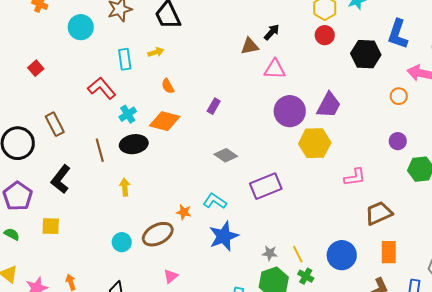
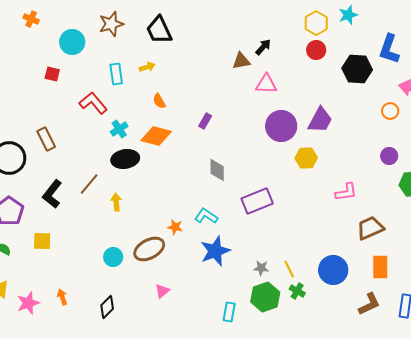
red square: (36, 68) -> (52, 74), moved, turned -35
yellow hexagon: (315, 143) -> (306, 158), size x0.7
brown line: (100, 150) -> (89, 184), moved, turned 55
gray diamond: (226, 155) -> (217, 170), turned 55

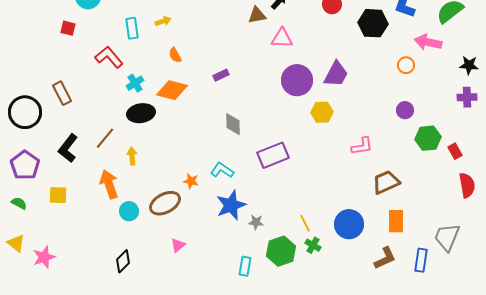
purple rectangle: (205, 121) -> (221, 75), turned 35
gray star: (261, 268) -> (256, 222), moved
orange arrow: (62, 297) -> (109, 184), moved, size x1.8

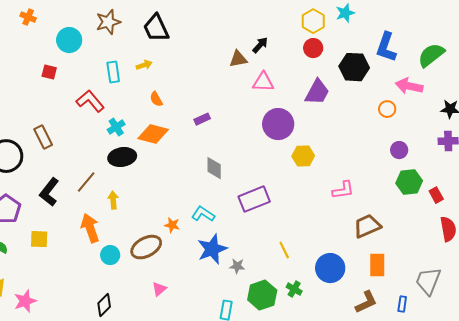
purple trapezoid: (336, 74) -> (317, 92), moved
purple circle: (405, 110) -> (399, 150), moved
yellow line: (305, 223) -> (284, 250), moved
blue rectangle: (421, 260) -> (402, 304), size x0.7

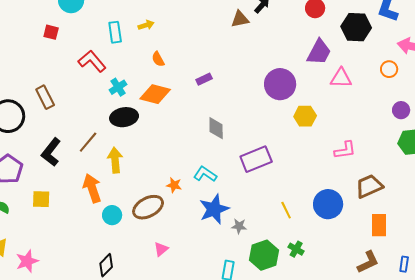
pink triangle: (263, 82) -> (341, 78), moved
yellow arrow: (113, 200) -> (115, 160), size x1.4
blue circle: (330, 268) -> (328, 204), moved

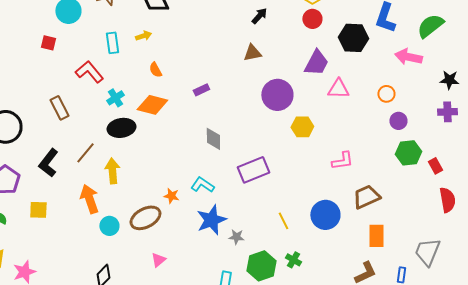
brown triangle: (240, 19) -> (252, 53), moved
orange circle: (389, 69) -> (386, 94), moved
brown rectangle: (45, 97) -> (59, 108), moved

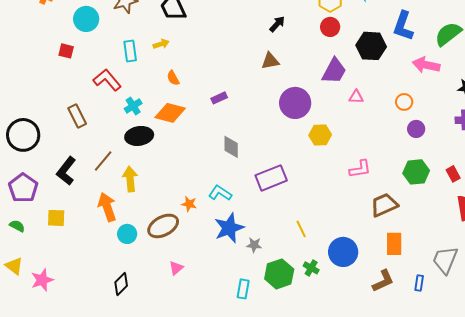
pink triangle: (338, 89) -> (356, 97), size x0.7
green hexagon: (408, 153) -> (416, 172), moved
blue circle: (325, 215) -> (343, 252), moved

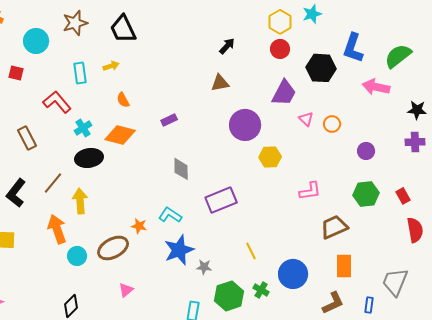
pink triangle: (356, 97) -> (306, 119), turned 42
orange circle: (404, 102) -> (332, 124), moved

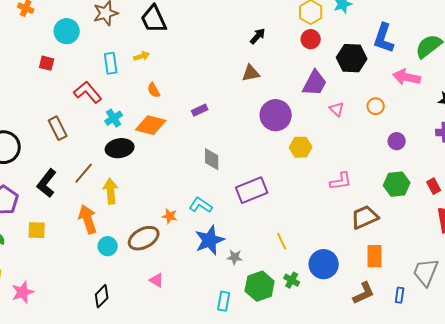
orange circle: (332, 124) -> (376, 106), moved
pink triangle: (126, 290) -> (157, 280), turned -49

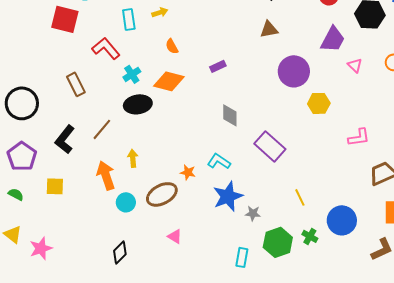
red square: (47, 63) -> (65, 19), size x1.8
purple rectangle: (252, 190) -> (270, 146), turned 64
yellow arrow: (111, 191) -> (133, 158), moved, size x0.7

